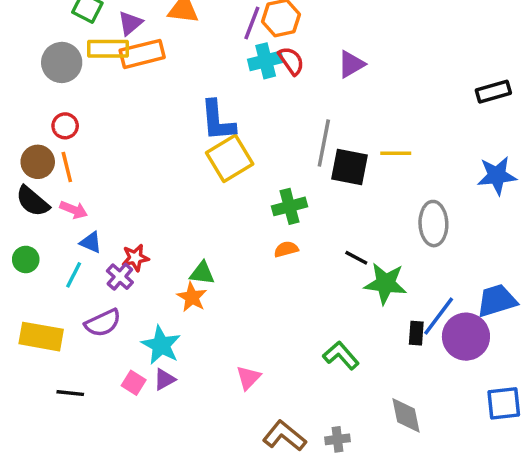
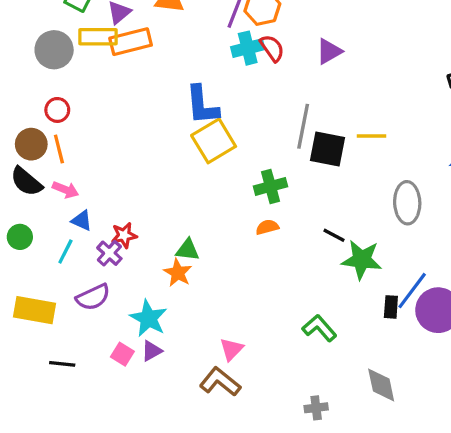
brown L-shape: (284, 436) -> (220, 382), moved

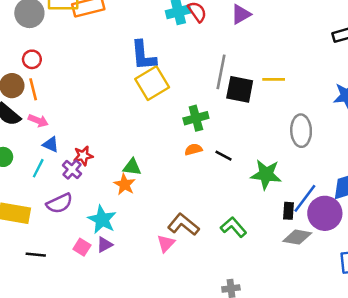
black line: (334, 235) -> (223, 156), moved
brown L-shape: (220, 382) -> (183, 225), moved
gray diamond: (381, 385) -> (297, 237), moved, turned -68

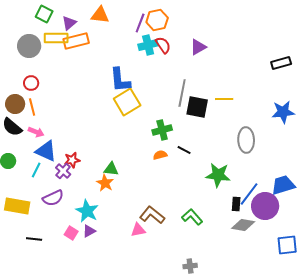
blue triangle: (51, 144) -> (46, 151), size x1.6
black line: (223, 156) -> (184, 150), moved
pink triangle: (166, 243) -> (138, 230), turned 35

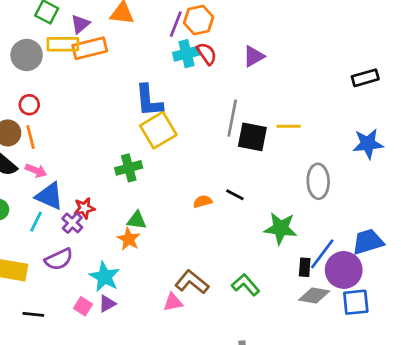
green cross: (162, 130) -> (129, 168), moved
blue square: (287, 245) -> (356, 302), moved

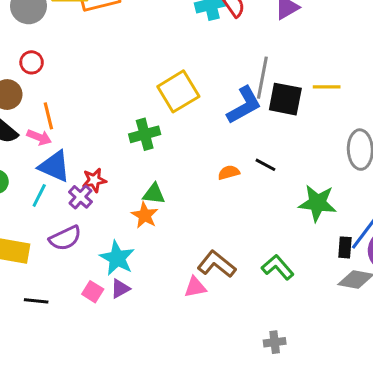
blue L-shape: (149, 101) -> (244, 105), moved, turned -114
orange line: (31, 137) -> (48, 116), moved

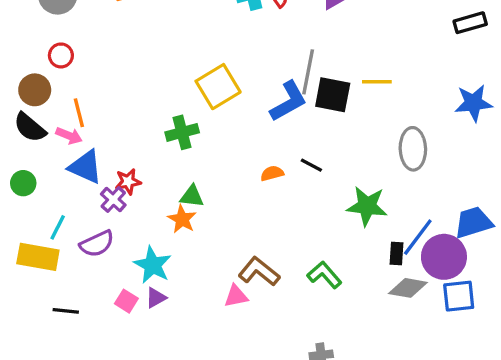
cyan line: (39, 195) -> (58, 227), moved

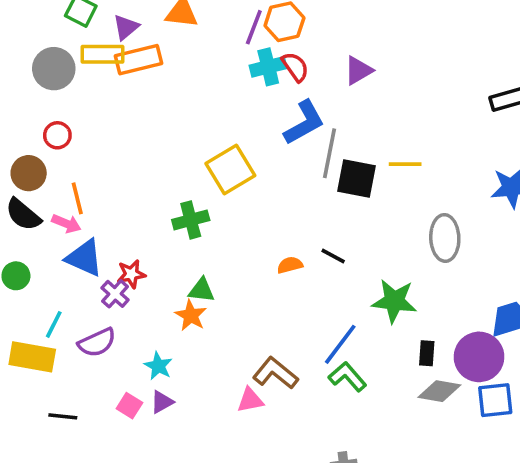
blue L-shape: (288, 101) -> (304, 123), moved
blue line: (418, 237) -> (340, 344), moved
cyan star: (153, 265) -> (158, 366), size x0.7

